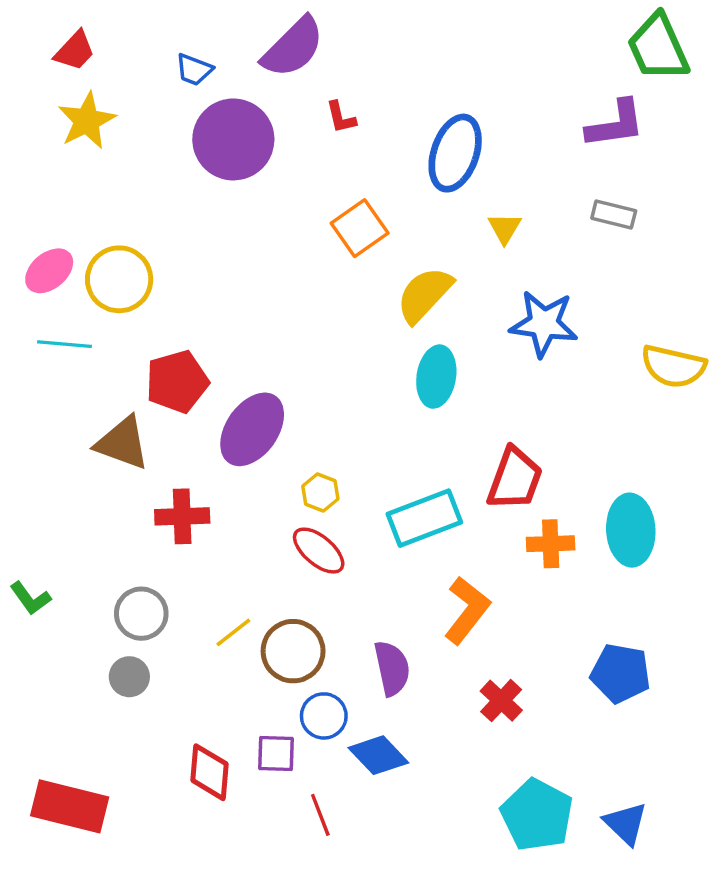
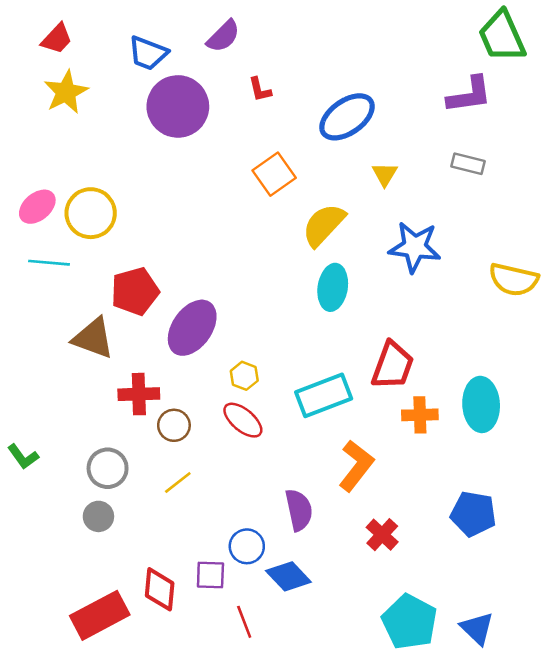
purple semicircle: (293, 47) -> (223, 36), size x0.7
blue trapezoid: (194, 70) -> (148, 53), size x1.4
blue ellipse: (455, 153) -> (347, 117), turned 36
brown circle: (293, 651) -> (174, 425), moved, size x0.7
red rectangle: (70, 806) -> (100, 615), moved, turned -42

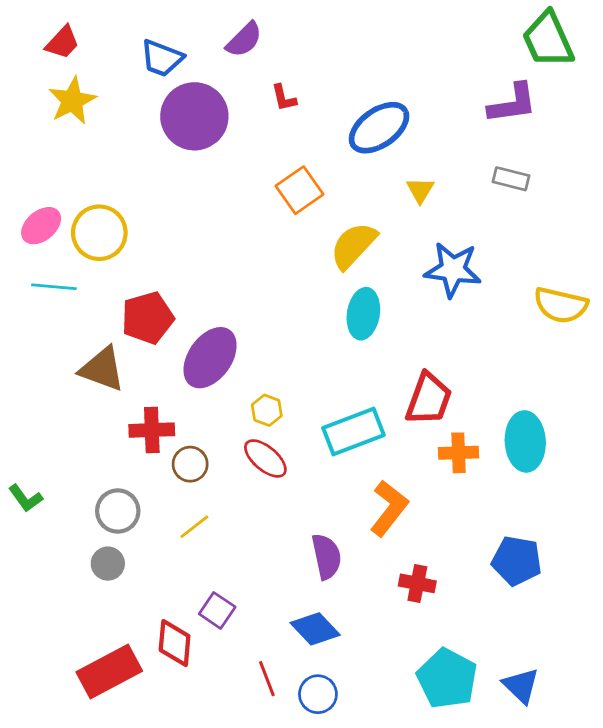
red cross: (382, 535) -> (417, 583), turned -32
blue circle: (247, 546) -> (318, 694), moved
purple square: (210, 575) -> (217, 610), moved, turned 32

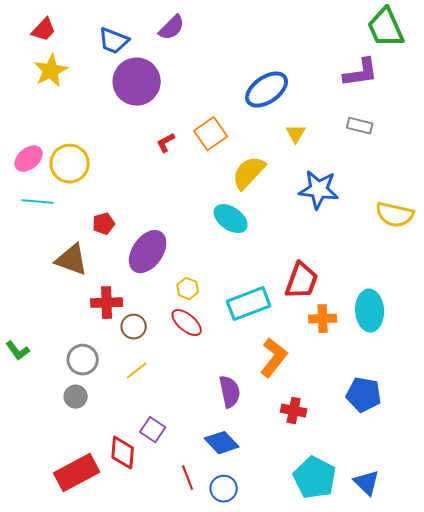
red L-shape: (284, 98) -> (166, 143), moved, turned 75
cyan ellipse: (363, 314) -> (231, 219), moved, turned -64
red pentagon: (148, 318) -> (104, 224), size x0.6

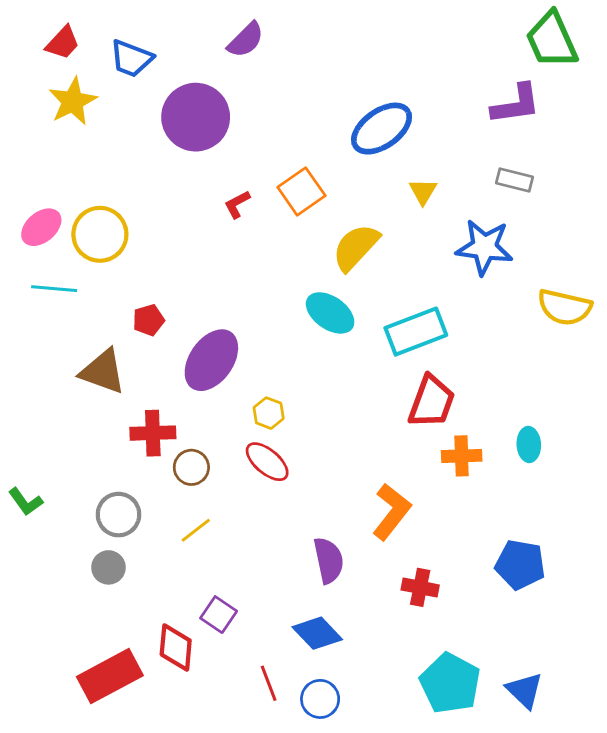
blue trapezoid: (114, 41) -> (131, 58), moved
blue star: (319, 190) -> (484, 247), moved
cyan rectangle: (249, 304) -> (416, 332), moved
cyan ellipse: (370, 311) -> (529, 444), size x0.6

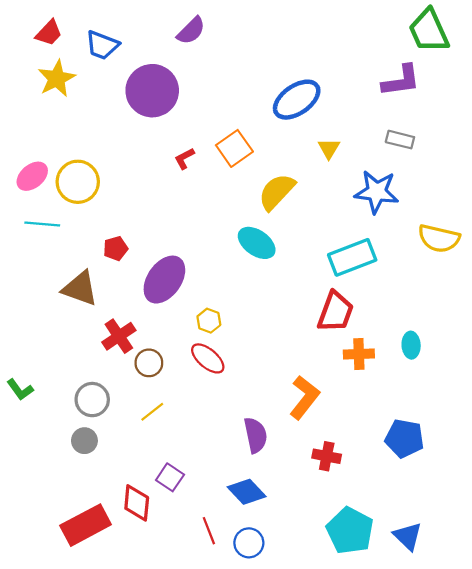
cyan rectangle: (416, 332) -> (352, 257), moved
red cross: (153, 433) -> (119, 336), turned -32

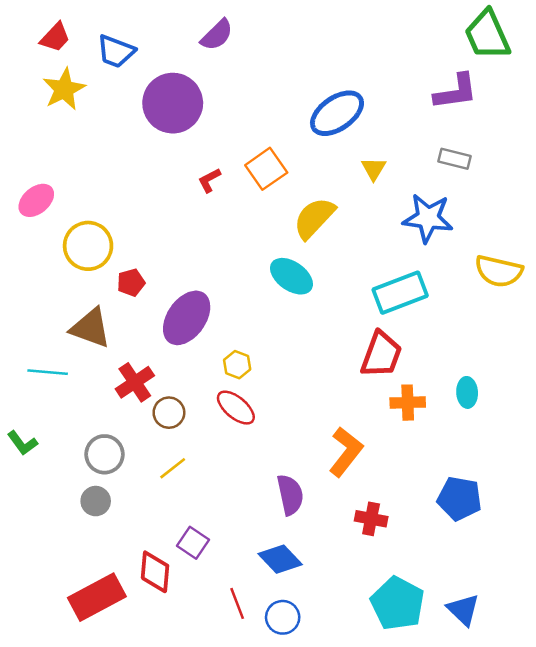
yellow circle: (78, 182) -> (88, 246), moved
cyan line: (42, 224) -> (48, 372), moved

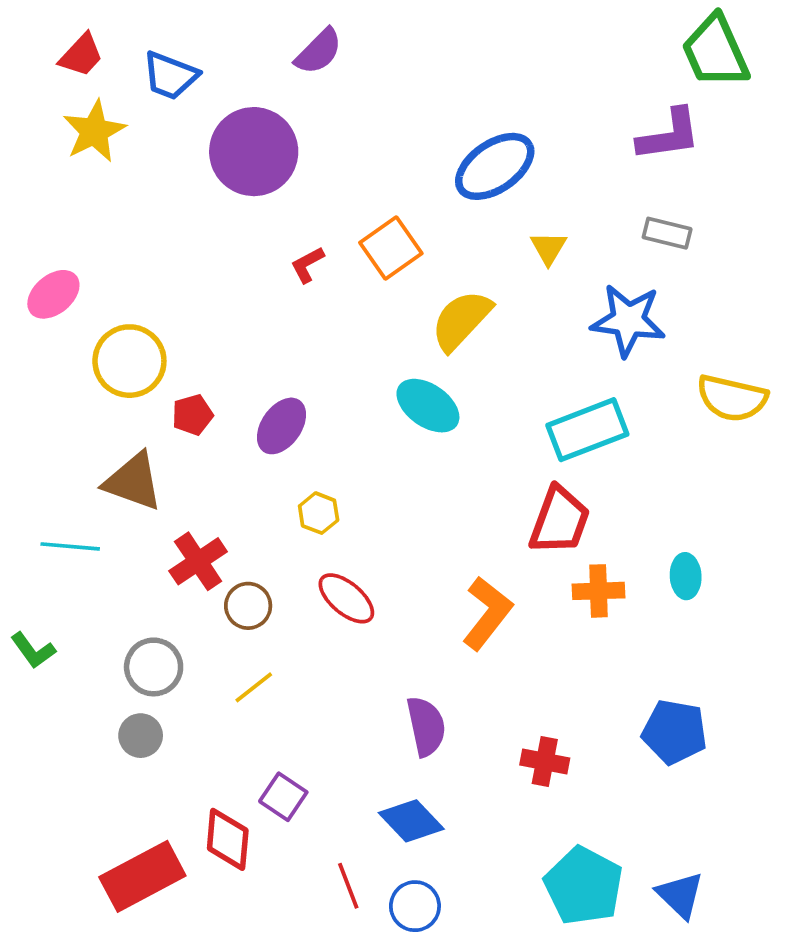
purple ellipse: (187, 318) -> (281, 426), moved, size x0.7
yellow hexagon: (237, 365) -> (319, 513), moved
orange L-shape: (346, 452) -> (487, 613), moved

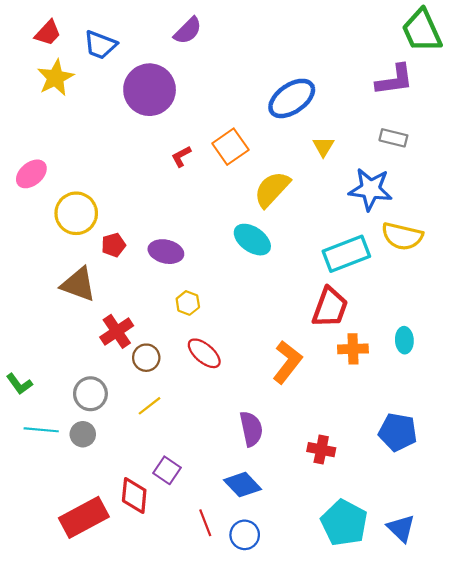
yellow semicircle: (732, 398) -> (402, 236), moved
purple ellipse: (281, 426) -> (166, 252), turned 68
cyan line: (70, 546) -> (41, 430), moved

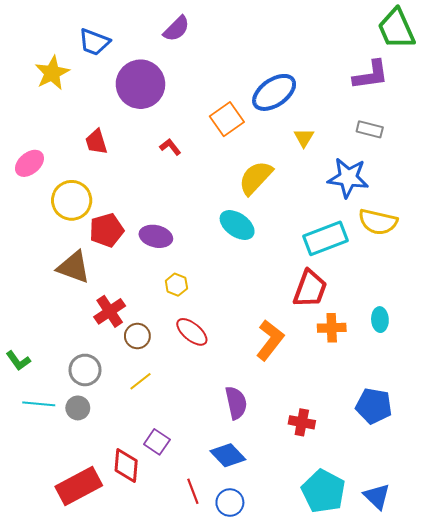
red trapezoid: (48, 33) -> (96, 142), moved, turned 120
orange square: (230, 147) -> (227, 119), moved
red L-shape: (181, 156) -> (170, 147), turned 80
red pentagon: (113, 245) -> (107, 230), size x1.5

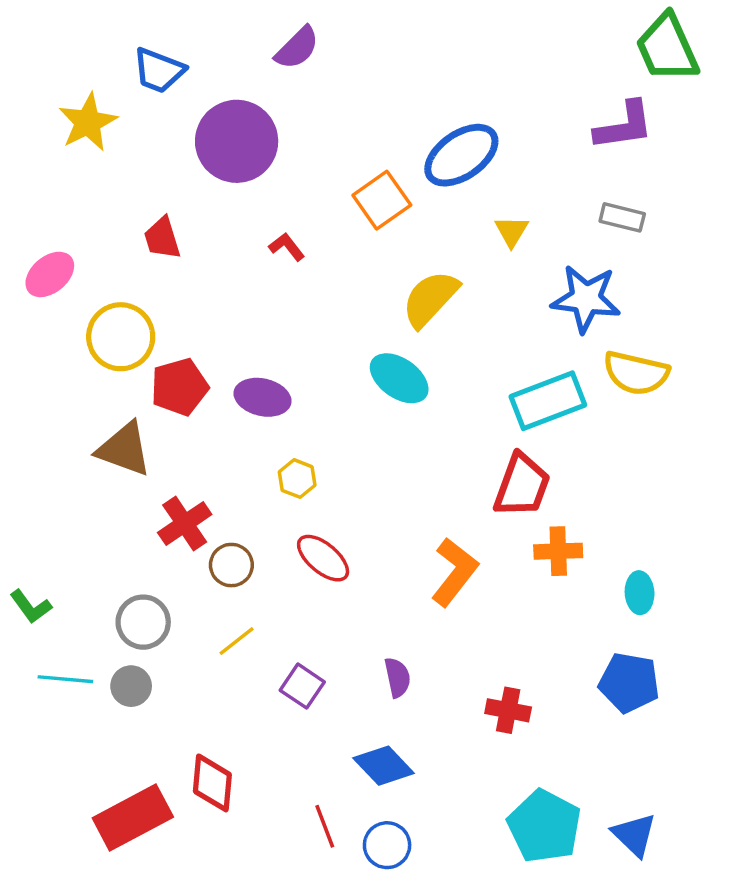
cyan ellipse: (380, 320) -> (640, 593), moved
purple semicircle: (236, 403) -> (397, 677), size x0.7
purple square: (157, 442) -> (302, 686), moved

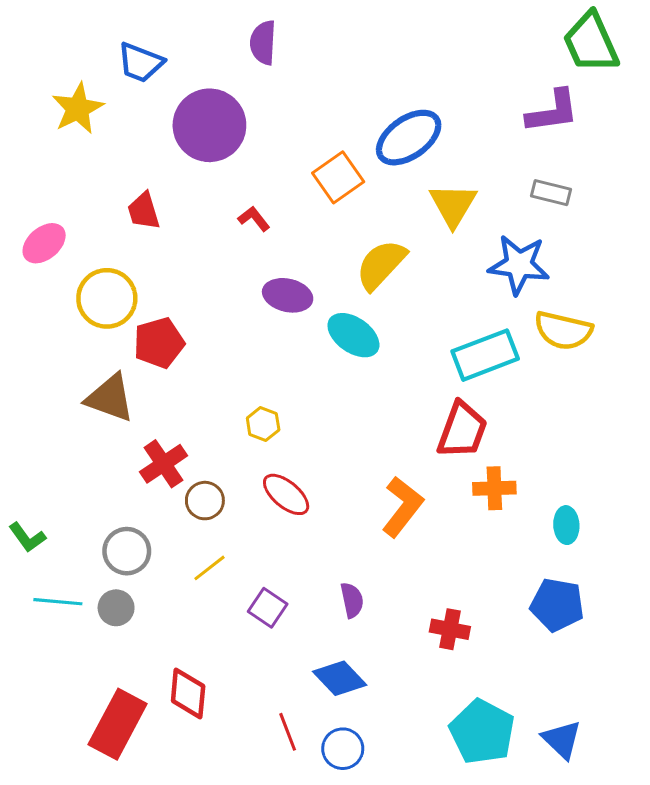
purple semicircle: (297, 48) -> (263, 43), turned 138
yellow triangle: (512, 231) -> (453, 205), size x1.6
purple ellipse: (263, 397) -> (288, 295), moved
red rectangle: (133, 818) -> (118, 724), turned -34

